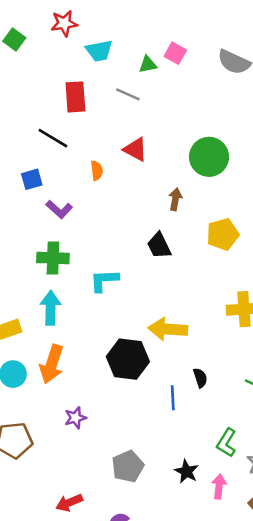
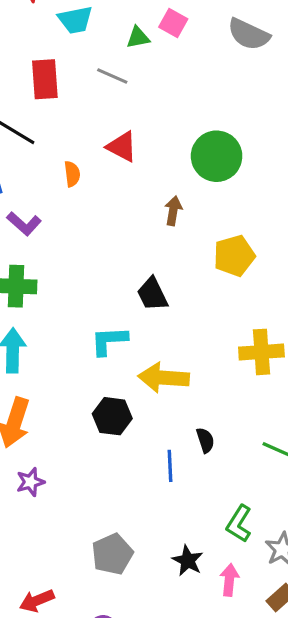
black trapezoid: (159, 245) -> (152, 294), moved
cyan L-shape: (104, 280) -> (109, 341), moved
black hexagon: (128, 359) -> (112, 416), size x0.7
purple star: (75, 418) -> (30, 482), moved

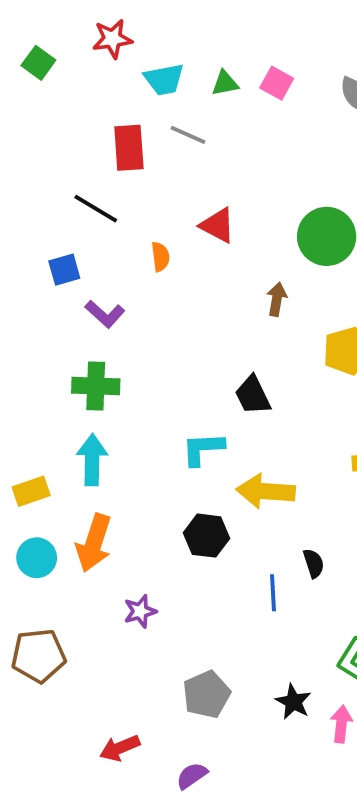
green triangle: (138, 37) -> (225, 83), moved
gray line: (112, 76) -> (188, 135), moved
purple star: (30, 482) -> (140, 611), moved

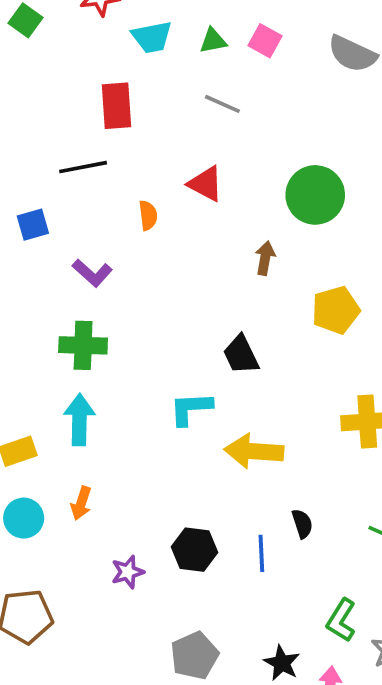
gray line: (188, 135) -> (222, 104), moved
black line: (96, 209) -> (83, 167), turned -42
blue square: (64, 270) -> (33, 225), moved
black hexagon: (207, 536) -> (195, 550), moved
orange arrow: (94, 543) -> (81, 503), size x0.6

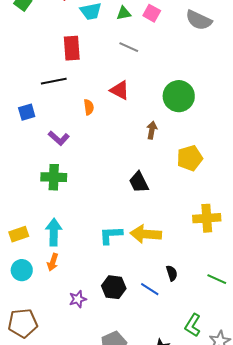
cyan L-shape: (191, 409) -> (111, 235), moved
cyan arrow: (79, 420) -> (54, 232), moved
blue line: (261, 553) -> (150, 289), turned -54

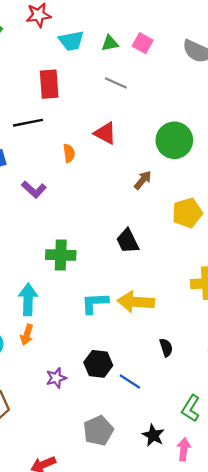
brown arrow: (152, 130) -> (143, 180), turned 30
green cross: (54, 177) -> (61, 255), moved
blue line: (150, 289) -> (130, 381), moved

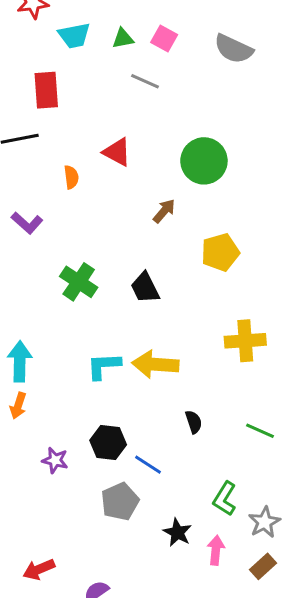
gray line: (116, 83) -> (145, 81), moved
green cross: (61, 255) -> (79, 282), moved, turned 32
purple star: (56, 378) -> (55, 460), turned 30
gray pentagon: (98, 431) -> (120, 502), moved

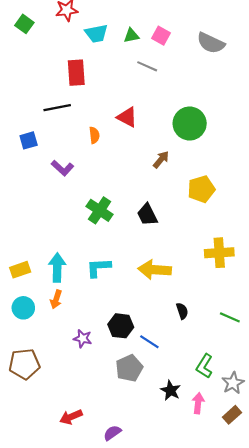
cyan L-shape: (104, 366) -> (99, 268), moved

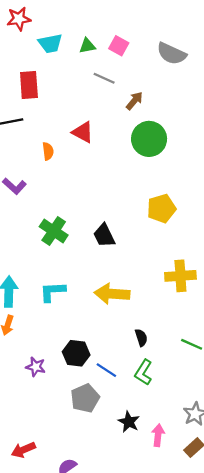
brown arrow: (161, 160) -> (134, 101), moved
green L-shape: (204, 366) -> (143, 372), moved

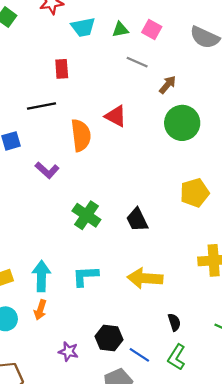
red rectangle: (29, 85) -> (62, 69), size x0.7
orange semicircle: (48, 151) -> (81, 135), size x1.8

